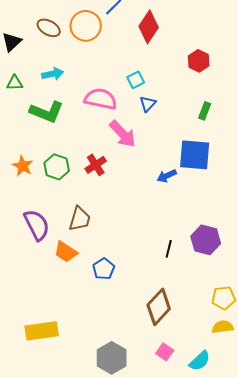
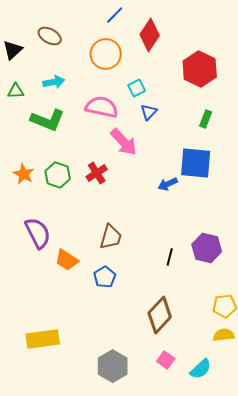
orange circle: (86, 26) -> (106, 54), moved
red hexagon: (199, 61) -> (200, 69), size x1.6
brown trapezoid: (80, 219) -> (111, 237), moved

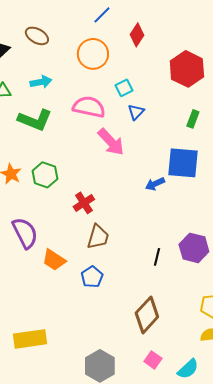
red diamond: (150, 35) -> (137, 35), size x0.7
red cross: (97, 173) -> (84, 203), moved

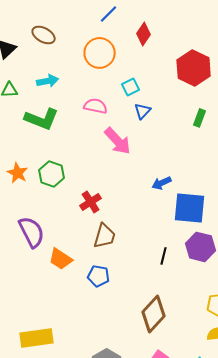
pink semicircle: (89, 107) -> (96, 106), size x0.7
blue square: (183, 163) -> (190, 208), moved
blue pentagon: (92, 277) -> (99, 276), turned -30

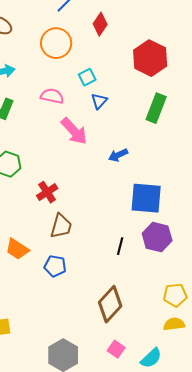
green rectangle: (200, 118) -> (156, 108), size x1.6
blue arrow: (162, 183) -> (118, 155), moved

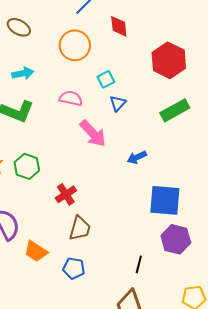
red diamond: (100, 24) -> (119, 26), turned -40
green rectangle: (156, 108) -> (175, 110), turned 40
black line: (120, 246) -> (139, 264), moved

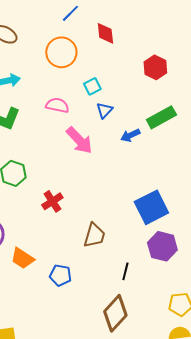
red hexagon: (169, 60) -> (155, 67), size x0.7
blue arrow: (137, 157) -> (130, 135), moved
blue square: (165, 200) -> (151, 207), turned -32
brown trapezoid: (80, 228) -> (94, 235), moved

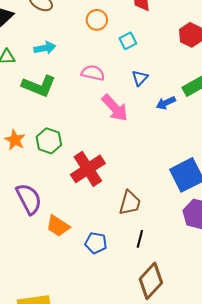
orange circle: (61, 52) -> (97, 20), size x0.7
cyan square: (92, 86) -> (128, 41), moved
red cross: (52, 201) -> (88, 169), size x1.6
black line: (125, 271) -> (140, 239), moved

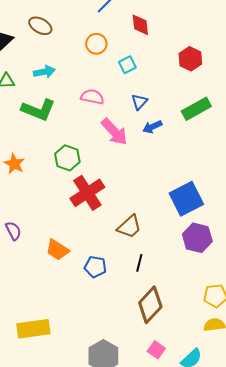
blue arrow: (166, 103) -> (152, 127), moved
green hexagon: (49, 141) -> (67, 158), moved
purple semicircle: (29, 199) -> (13, 231), moved, size x0.6
brown trapezoid: (130, 203) -> (129, 227), turned 32

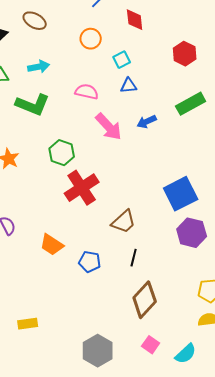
blue triangle: (139, 102) -> (129, 86), moved, turned 42
yellow rectangle: (33, 329) -> (28, 324), size x0.6

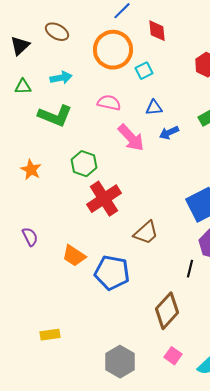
orange circle: (91, 39) -> (113, 50), size x1.8
blue triangle: (129, 86) -> (154, 108), moved
black line: (134, 258) -> (190, 269), moved
blue pentagon: (90, 262) -> (112, 273), size x1.6

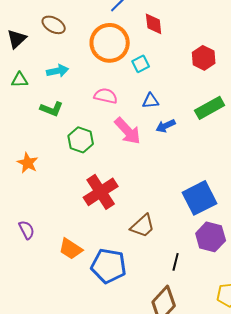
green L-shape: (55, 116) -> (52, 109), size x0.7
green hexagon: (84, 164) -> (81, 140), moved
black line: (190, 269) -> (176, 262), moved

